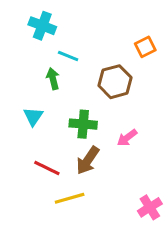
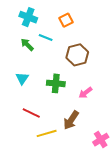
orange square: (145, 47) -> (66, 20), moved
green arrow: (53, 79) -> (27, 45), moved, turned -32
brown arrow: (88, 160) -> (71, 120), moved

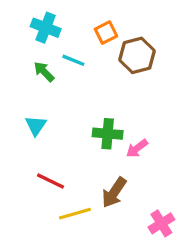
brown hexagon: (77, 55) -> (137, 55), moved
green cross: (56, 83) -> (108, 134), moved

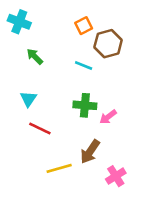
cyan cross: (46, 28) -> (19, 22), moved
cyan line: (73, 60) -> (84, 65), moved
red line: (50, 181) -> (40, 129), moved
pink cross: (161, 223) -> (116, 176), moved

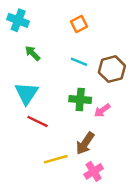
brown hexagon: (108, 44) -> (112, 69), moved
cyan triangle: (28, 99) -> (27, 93), size x1.5
pink cross: (116, 176) -> (94, 171), moved

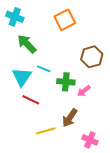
orange square: (79, 24) -> (65, 20), size x1.5
green arrow: (33, 53) -> (27, 44), size x1.5
cyan line: (79, 62) -> (44, 69), moved
pink cross: (94, 171) -> (90, 140), moved, turned -35

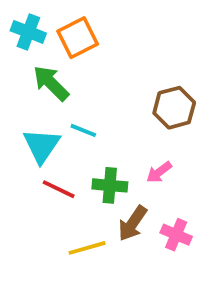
orange square: (65, 20) -> (78, 38), moved
green cross: (66, 82) -> (110, 185), moved
pink cross: (90, 140) -> (176, 235), moved

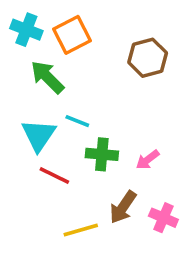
brown hexagon: (174, 108) -> (148, 58), moved
green cross: (110, 185) -> (102, 154), moved

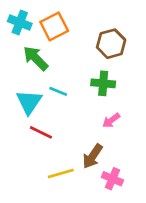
green cross: (102, 154) -> (103, 83), moved
pink cross: (163, 218) -> (112, 179), moved

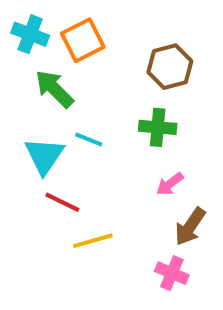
brown arrow: (93, 156) -> (190, 227), moved
yellow line: (61, 173) -> (93, 241), moved

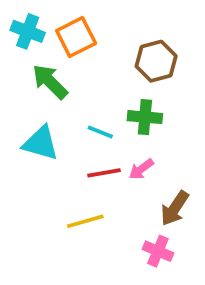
cyan line: (89, 139) -> (100, 132), moved
cyan triangle: (44, 156) -> (41, 143), turned -48
pink arrow: (170, 184) -> (141, 169), moved
red line: (62, 202) -> (104, 173), moved, turned -36

